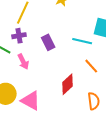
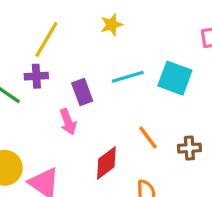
cyan line: (82, 41) -> (128, 77), moved, turned -36
pink arrow: (23, 62) -> (68, 122), moved

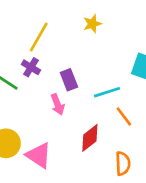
purple cross: (36, 76) -> (31, 67), turned 36
cyan line: (128, 77) -> (107, 92), moved

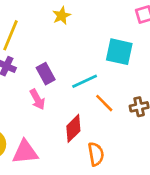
pink triangle: (39, 155) -> (25, 152), turned -32
orange semicircle: (123, 163) -> (96, 154), moved

